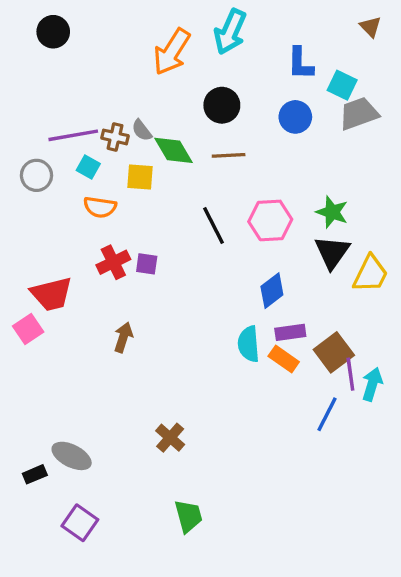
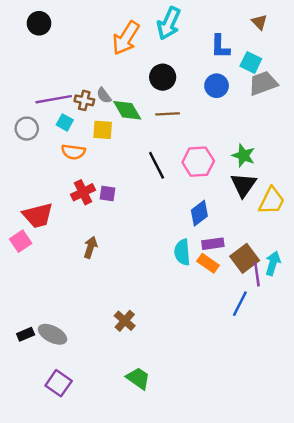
brown triangle: (370, 27) -> (259, 22), moved
cyan arrow: (372, 384) -> (273, 263), moved
black rectangle: (35, 474) -> (26, 334), moved
green trapezoid: (188, 516) -> (138, 378), turned -40

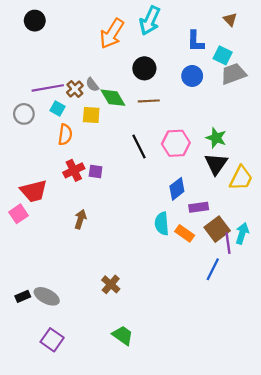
brown cross: (84, 100) -> (75, 89), turned 35
orange semicircle: (73, 152) -> (65, 135), turned -90
purple rectangle: (213, 244) -> (199, 207), moved

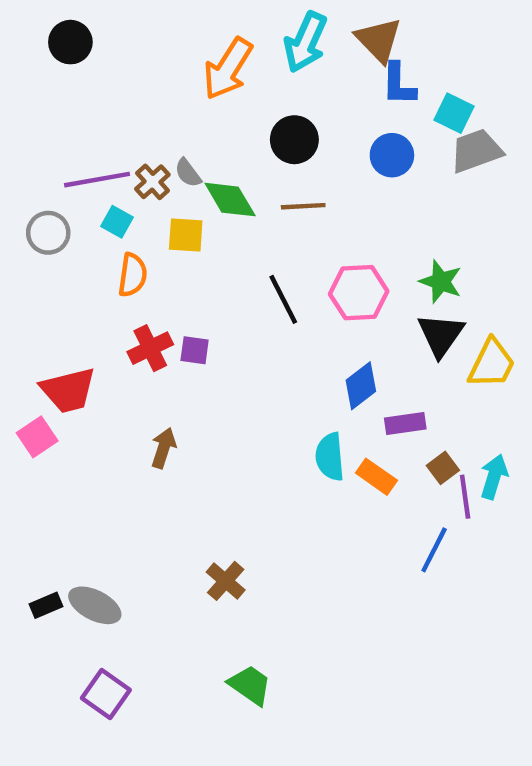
brown triangle: (230, 20) -> (379, 40), moved, size x1.6
brown square: (217, 229) -> (443, 468), size x0.6

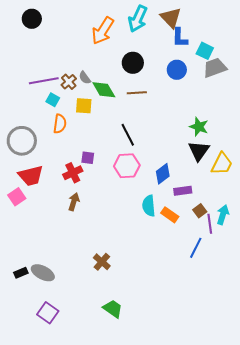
gray circle: (48, 233) -> (22, 141), moved, size x1.5
pink hexagon: (359, 293) -> (127, 166), moved
red cross: (150, 348) -> (73, 173), moved

